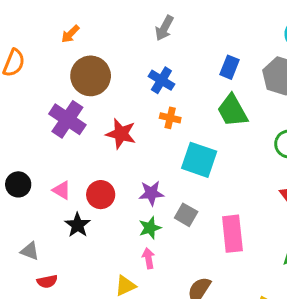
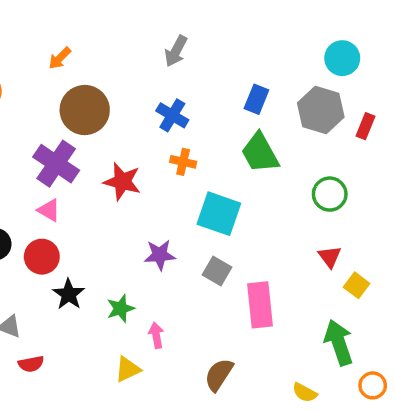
pink triangle: (62, 190) -> (49, 210), moved
red circle: (101, 195) -> (42, 257), moved
gray square: (186, 215) -> (217, 271), moved
green star: (150, 228) -> (120, 309), moved

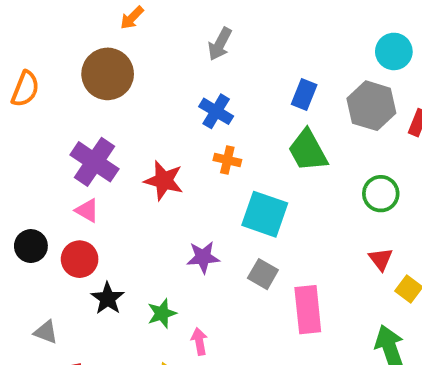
orange arrow: (60, 58) -> (132, 18), moved
brown circle: (85, 110) -> (108, 74), moved

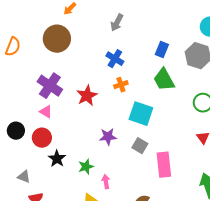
orange cross: (227, 160) -> (121, 85), turned -32
red star: (164, 181) -> (87, 96), turned 30

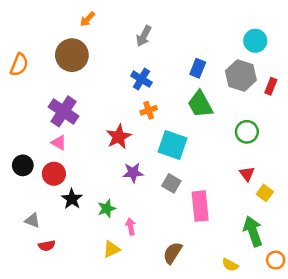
red star: (87, 96) -> (119, 137), moved

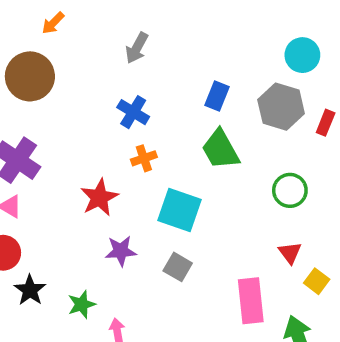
pink rectangle: (200, 206) -> (251, 301), moved

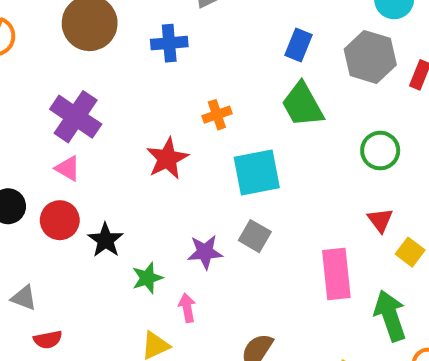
blue cross: (133, 112) -> (169, 43), moved, turned -36
cyan square: (180, 210) -> (257, 172), turned -30
purple star: (121, 251) -> (205, 252), moved
black star: (30, 290) -> (106, 240), moved

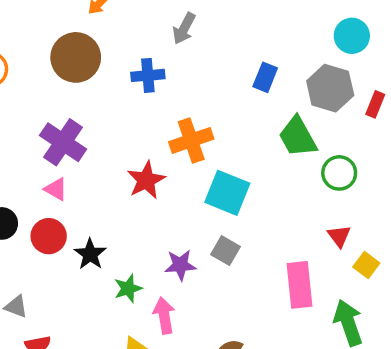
green trapezoid: (303, 105) -> (298, 137), moved
orange cross: (217, 115) -> (191, 140), size x1.6
cyan square: (257, 172) -> (227, 193), turned 33
pink arrow: (187, 308) -> (164, 316), size x1.4

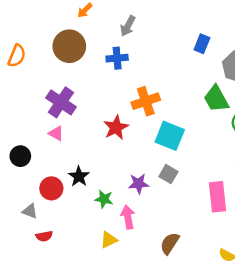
gray arrow: (184, 29) -> (128, 26), moved
blue rectangle: (265, 77) -> (202, 44), moved
red circle: (49, 236) -> (51, 188), moved
green star: (128, 288) -> (104, 199), turned 30

